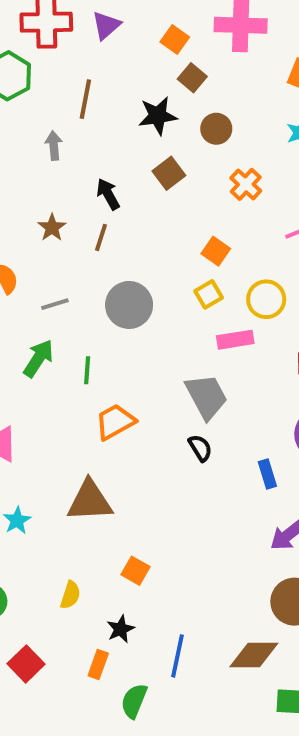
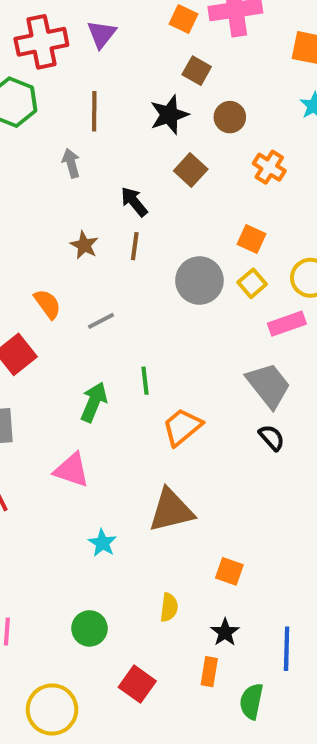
orange square: (175, 39) -> (183, 19), moved
gray circle: (129, 305) -> (199, 280), moved
green arrow: (38, 358) -> (94, 402), moved

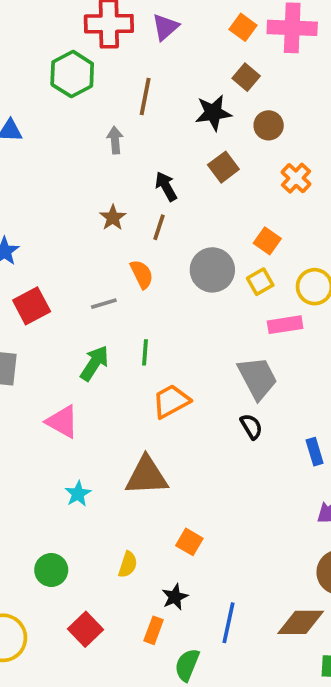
orange semicircle: (47, 304) -> (142, 274), moved
gray line: (101, 321) -> (104, 304), moved

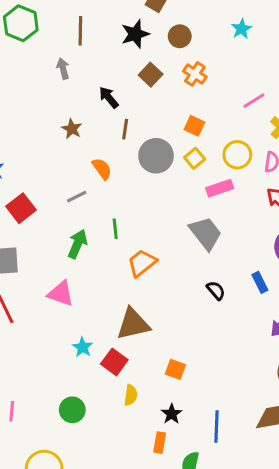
orange cross: (296, 178) -> (195, 74), moved
brown line: (159, 227) -> (125, 129), moved
black semicircle: (251, 427) -> (216, 290), moved
red square: (85, 629) -> (114, 362), moved

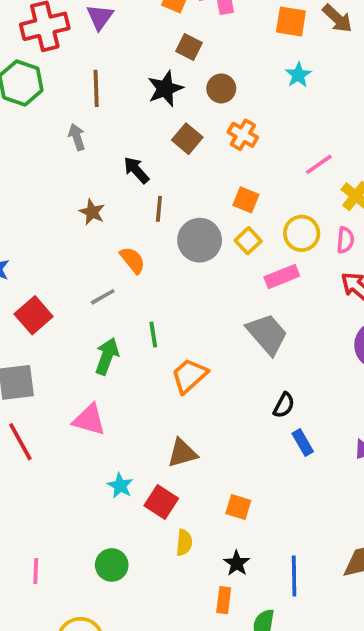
blue rectangle: (260, 282) -> (303, 442), moved
black semicircle: (216, 290) -> (284, 405), turned 72
brown triangle: (133, 324) -> (182, 453), size x0.7

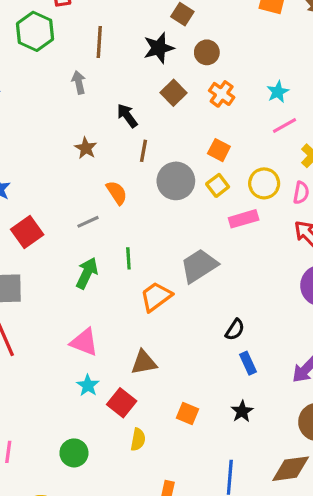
cyan star: (298, 75) -> (278, 92), moved
gray trapezoid: (267, 334) -> (199, 266), moved, turned -87
pink triangle: (89, 420) -> (84, 342), moved
black star: (237, 563) -> (242, 411), moved

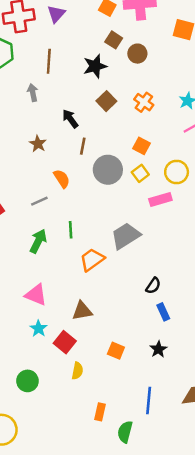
brown circle: (207, 52) -> (137, 54), moved

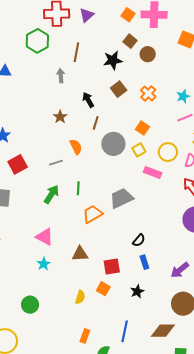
pink rectangle: (160, 199) -> (153, 172), turned 30
red square: (65, 342) -> (112, 266), moved, turned 36
yellow semicircle: (77, 371) -> (80, 297), moved

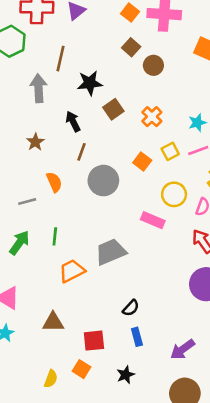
black star: (113, 60) -> (90, 83), moved
gray arrow: (61, 76) -> (39, 88), size x1.5
yellow square: (139, 150) -> (170, 151), moved

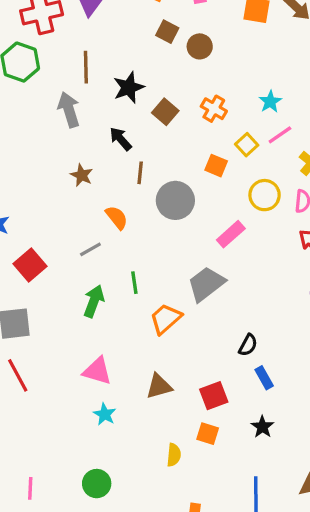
pink rectangle: (153, 220) -> (231, 234), moved, turned -50

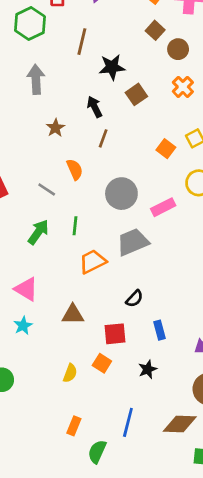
orange cross: (214, 109) -> (183, 87), moved
gray arrow: (69, 110) -> (36, 79), moved
gray circle: (175, 200) -> (121, 194), moved
gray line: (90, 249) -> (47, 190), turned 48
black semicircle: (248, 345) -> (134, 299), moved

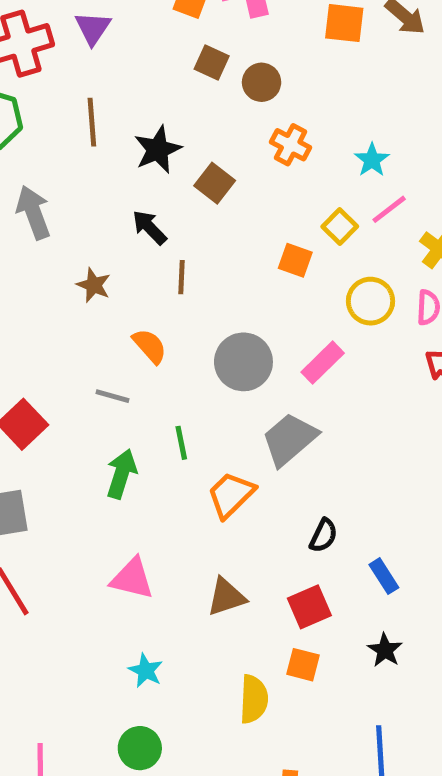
cyan star: (23, 326) -> (146, 671), moved
yellow semicircle: (70, 373) -> (254, 699), size x1.4

